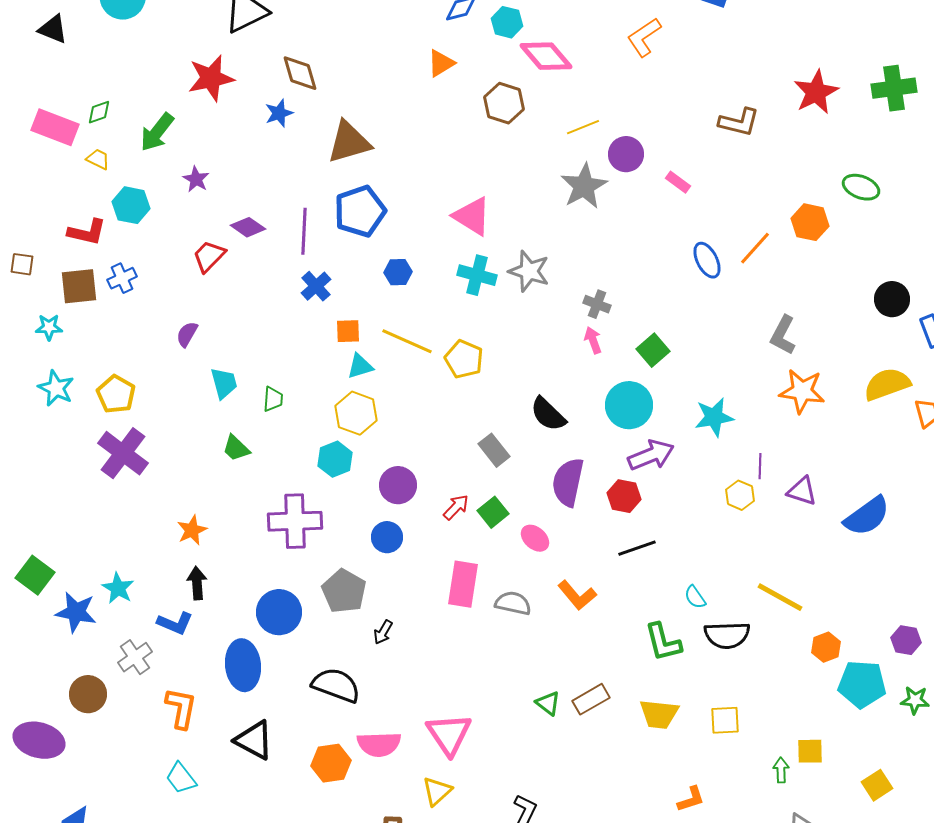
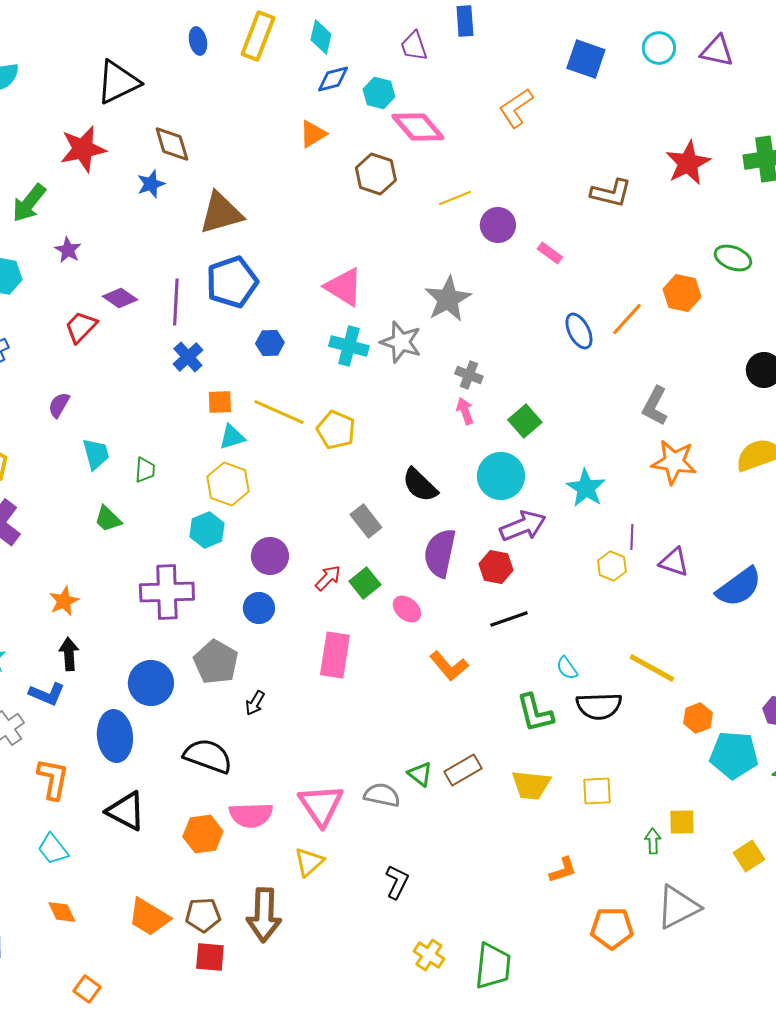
gray star: (584, 186) -> (448, 299), moved
cyan star: (714, 417) -> (586, 488), turned -30
gray semicircle: (513, 603) -> (382, 795), moved

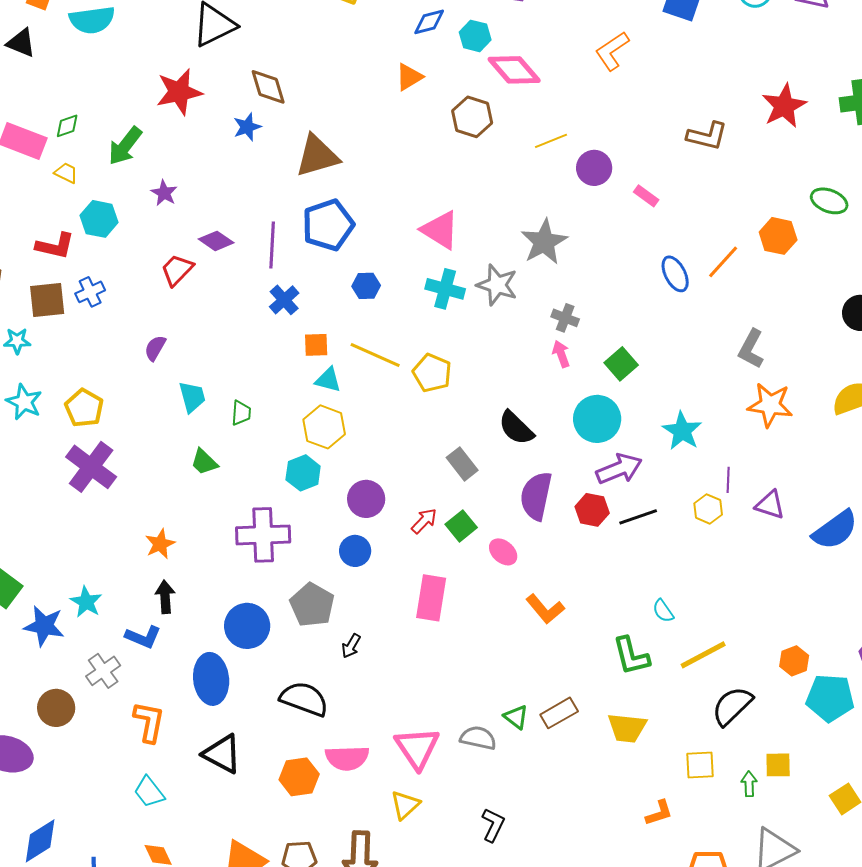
cyan triangle: (232, 437) -> (328, 380), turned 32
black line: (509, 619) -> (638, 517), moved
yellow line: (652, 668) -> (703, 655), moved, turned -57
black semicircle: (599, 706) -> (732, 706), moved, turned 138
yellow square: (597, 791) -> (700, 765), moved

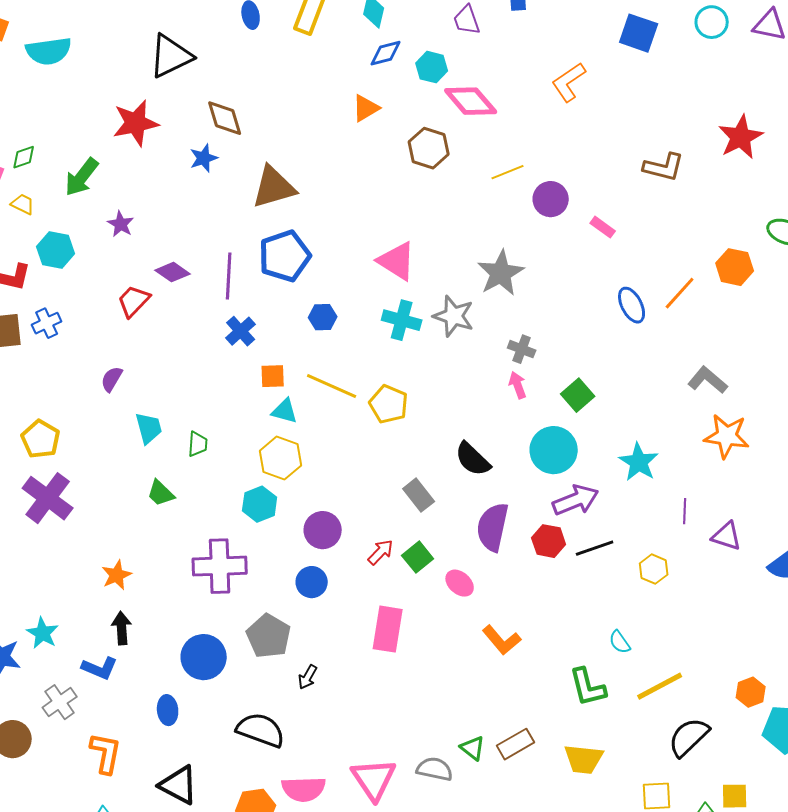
gray L-shape: (751, 349) -> (708, 380), turned 102
yellow hexagon: (708, 509) -> (654, 569), moved
blue ellipse: (211, 679) -> (168, 710), size x0.6

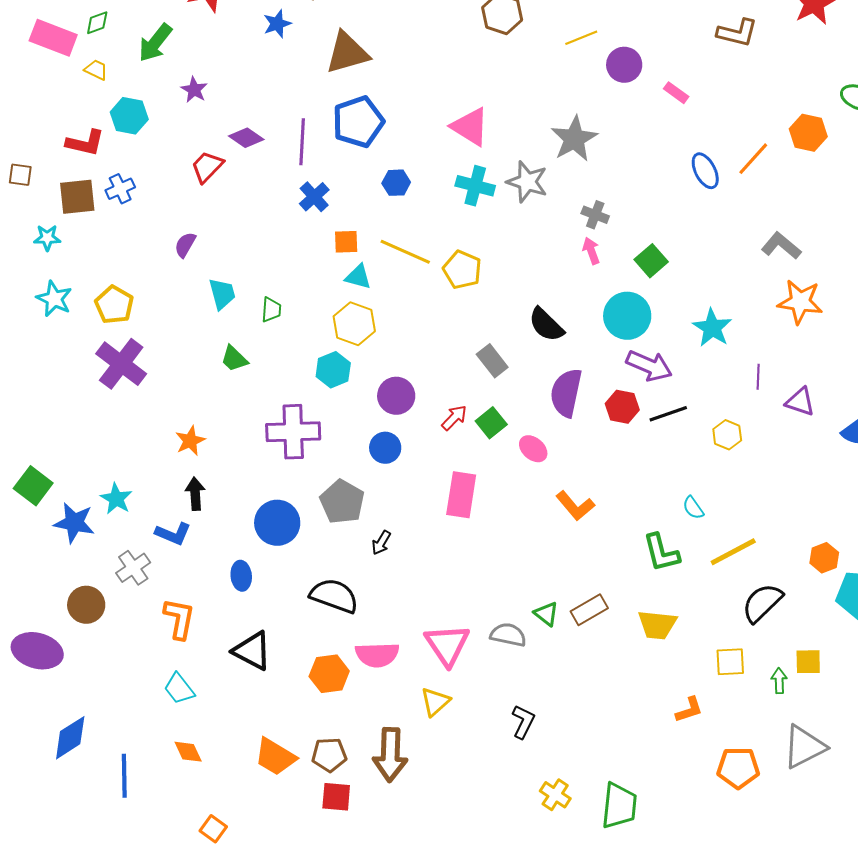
purple arrow: (576, 500) -> (649, 366), turned 45

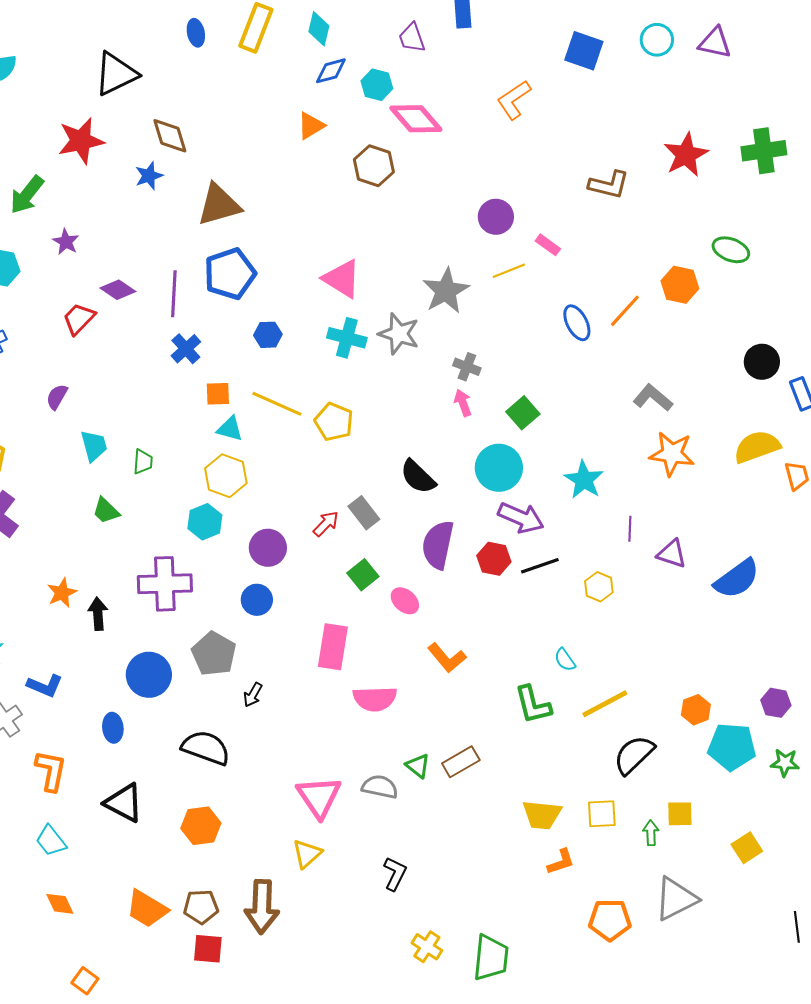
yellow line: (581, 38) -> (509, 271), moved
red arrow: (454, 418) -> (326, 524), moved
black arrow: (195, 494) -> (98, 614), moved
yellow trapezoid: (657, 625) -> (542, 815), moved
pink semicircle: (377, 655) -> (375, 699), moved

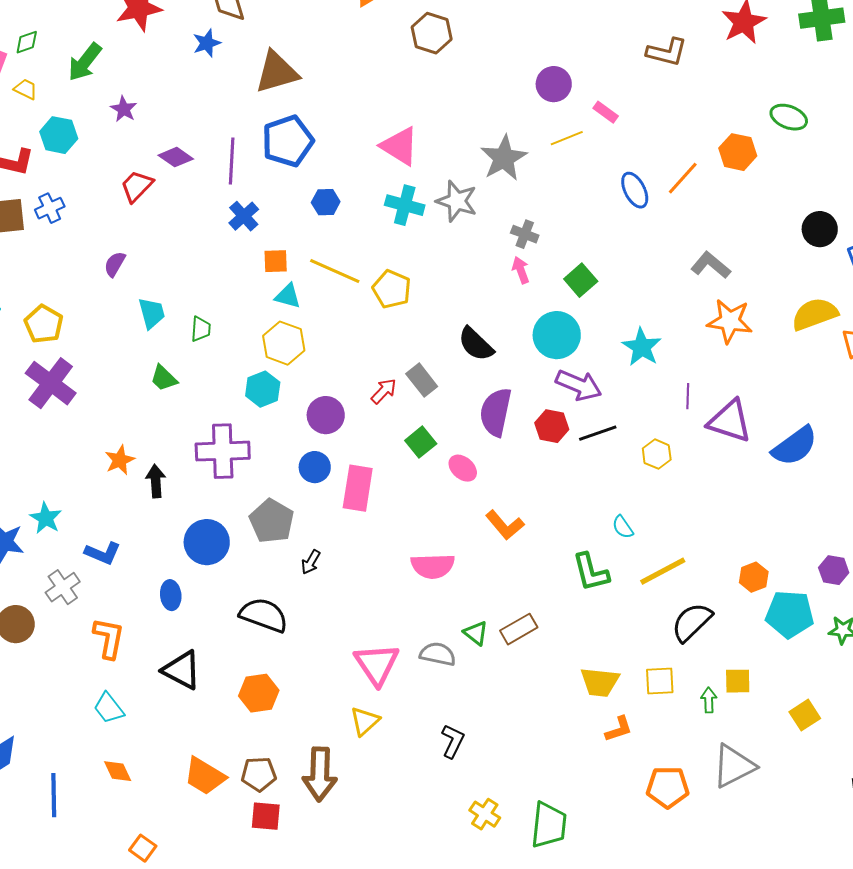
purple triangle: (672, 554) -> (730, 421), size x1.5
pink rectangle: (333, 647) -> (358, 488), moved

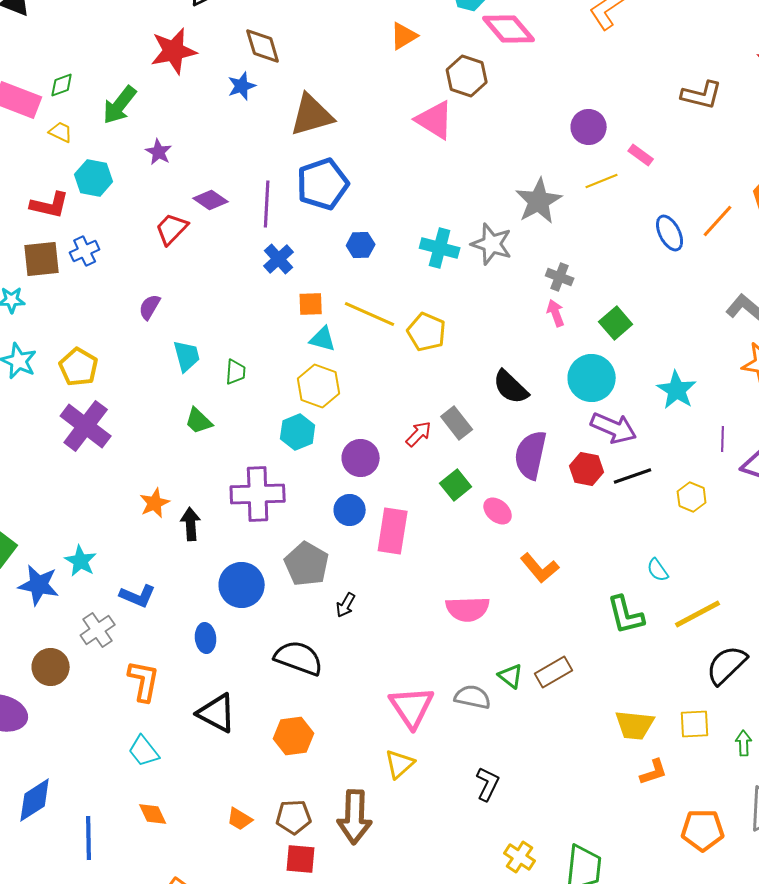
pink triangle: (400, 146) -> (435, 120), moved
orange trapezoid: (205, 776) -> (240, 819), size x0.6

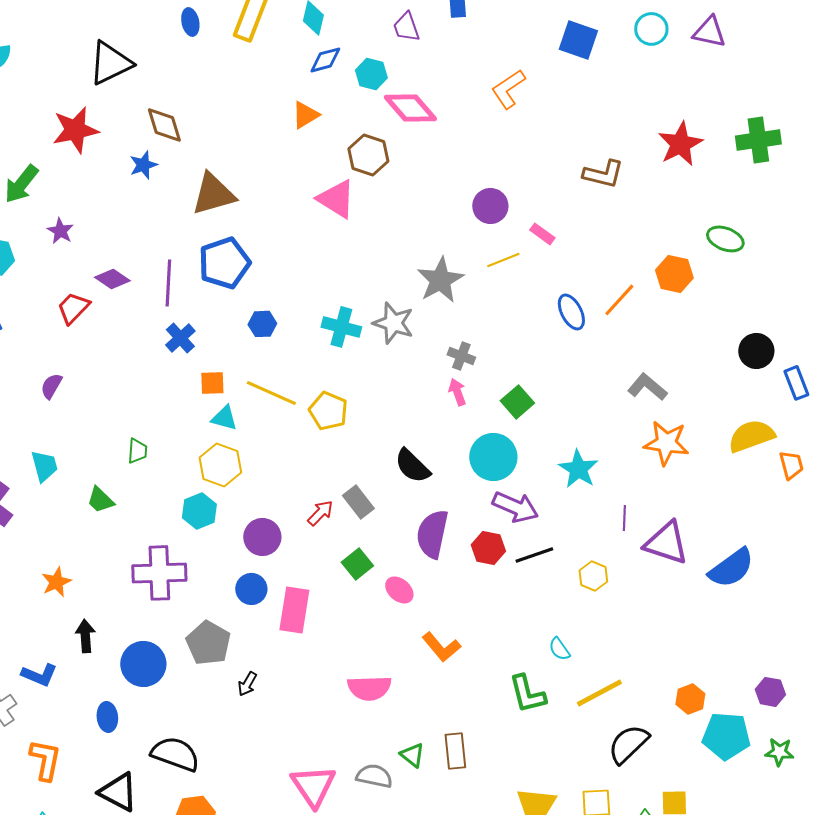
cyan trapezoid: (187, 356) -> (44, 466), moved
black arrow: (191, 524) -> (85, 636), moved
black semicircle: (299, 658) -> (175, 754), moved
brown rectangle: (554, 672) -> (455, 751), turned -66

